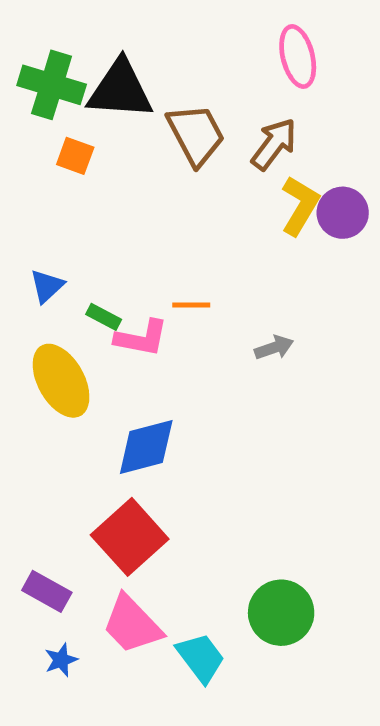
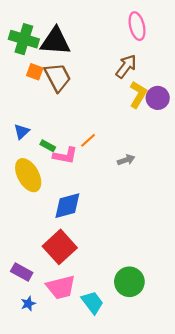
brown trapezoid: (196, 135) -> (58, 77), moved
orange line: (191, 305) -> (88, 140), turned -42
pink trapezoid: (132, 624) -> (61, 287), turned -60

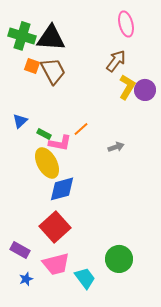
yellow ellipse: (28, 175) -> (47, 163), moved

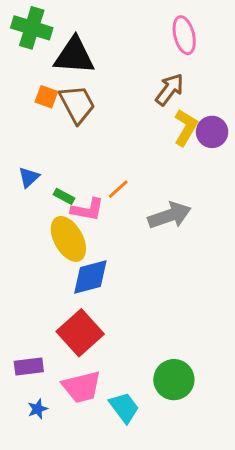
green cross: (22, 36) -> (32, 28), moved
gray arrow: (116, 147) -> (170, 215), size x1.8
purple rectangle: (20, 250) -> (29, 366), turned -36

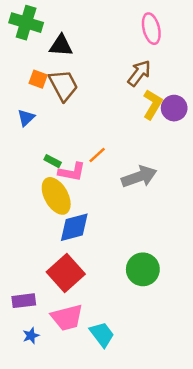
black triangle: (74, 56) -> (61, 45), size x0.7
blue triangle: (29, 177) -> (26, 118), moved
green circle: (174, 380) -> (143, 269), moved

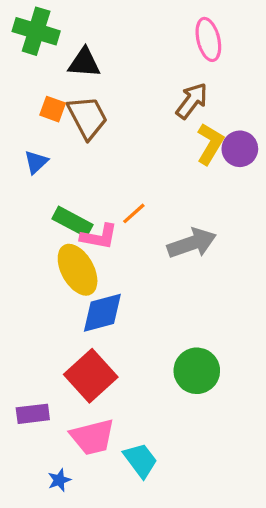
green rectangle: (53, 161) -> (73, 222), size x1.6
blue star: (31, 336) -> (59, 480), moved

